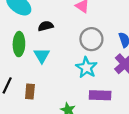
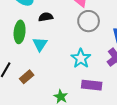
gray circle: (91, 39) -> (89, 21), moved
brown rectangle: (30, 91) -> (27, 77), turned 40

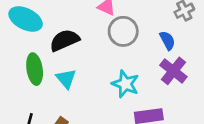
black semicircle: (46, 17) -> (64, 40), size x1.5

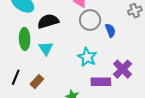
blue semicircle: (167, 40) -> (110, 30), moved
purple cross: (173, 71) -> (123, 69), moved

